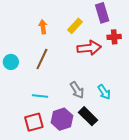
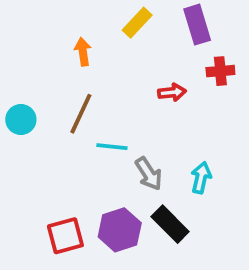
yellow rectangle: (75, 26) -> (137, 23), moved
red arrow: (89, 48) -> (172, 92), size x0.6
cyan arrow: (104, 92) -> (201, 178), turned -133
cyan line: (40, 96) -> (112, 147), moved

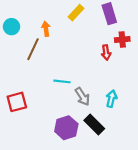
red arrow: (172, 92) -> (106, 52), moved, turned 88
brown line: (81, 114) -> (33, 49), moved
cyan circle: (21, 120) -> (11, 27), moved
red square: (65, 236) -> (17, 102), moved

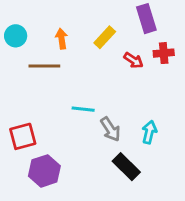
yellow rectangle: (76, 13) -> (105, 37), moved
brown line: (33, 49) -> (44, 66), turned 65
red arrow: (106, 52) -> (133, 60), moved, turned -48
purple hexagon: (66, 128) -> (44, 171), moved

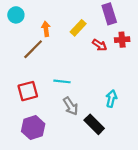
cyan circle: (16, 36) -> (16, 15), moved
brown line: (44, 66) -> (33, 49), turned -45
gray arrow: (110, 129) -> (71, 106), moved
red square: (23, 136) -> (28, 91), moved

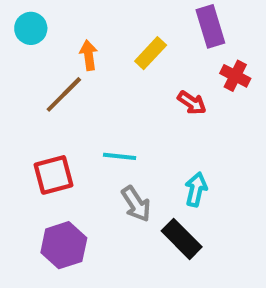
red cross: (122, 40) -> (235, 76), turned 32
red arrow: (100, 45) -> (192, 103), moved
cyan arrow: (111, 99) -> (196, 189), moved

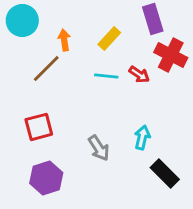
cyan circle: (31, 28) -> (22, 21), size x1.4
red cross: (235, 76) -> (171, 55), size x1.5
cyan line: (120, 156) -> (106, 76), moved
black rectangle: (182, 239) -> (165, 173), moved

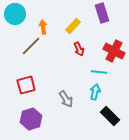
red cross: (171, 55) -> (114, 51), moved
red arrow: (139, 75) -> (79, 49), moved, turned 32
cyan line: (106, 76) -> (99, 72), moved

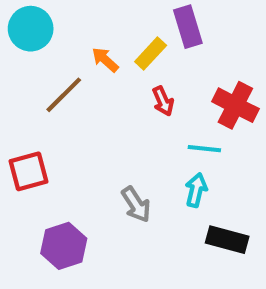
purple rectangle: (102, 13) -> (188, 27), moved
orange arrow: (43, 27) -> (105, 60), moved, turned -40
red square: (26, 85) -> (29, 171), moved
black rectangle: (110, 116) -> (227, 240), turned -30

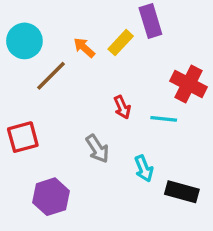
cyan circle: (31, 29) -> (24, 41), moved
red arrow: (163, 101) -> (122, 107), moved
cyan arrow: (196, 190) -> (144, 169), moved, turned 145
gray arrow: (136, 204) -> (97, 149), moved

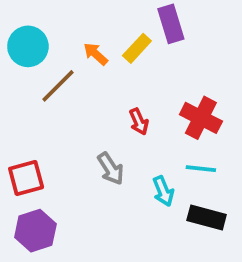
red cross: (189, 84) -> (201, 118), moved
cyan line: (164, 119) -> (201, 169), moved
red square: (23, 137) -> (26, 178), moved
purple hexagon: (51, 197) -> (35, 231), moved

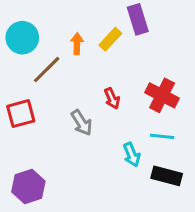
orange arrow: (96, 54) -> (77, 44), turned 50
gray arrow: (111, 169) -> (82, 123), moved
red square: (26, 178) -> (21, 114), moved

